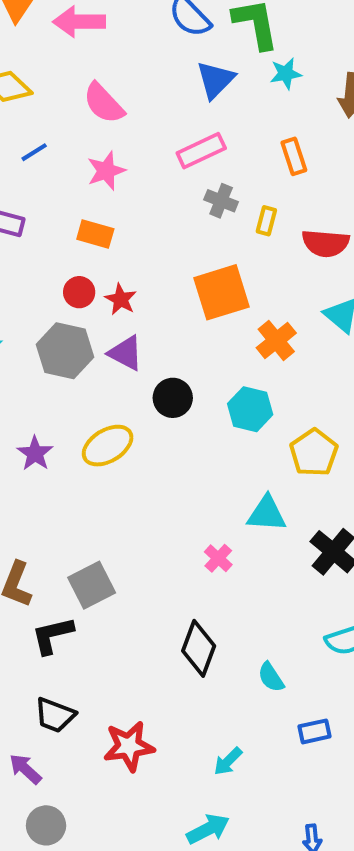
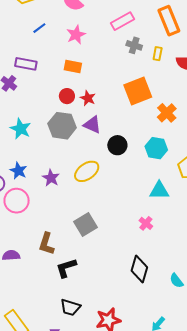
orange rectangle: (294, 156) -> (169, 21), size x1.6
cyan triangle: (267, 514) -> (159, 191), moved
gray square: (92, 585) -> (86, 224), moved

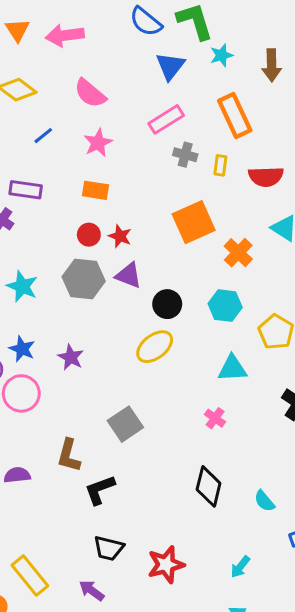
yellow ellipse: (87, 171) -> (155, 347), moved

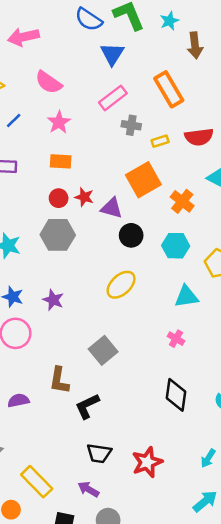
cyan star: (221, 55) -> (169, 21), moved
yellow rectangle: (220, 165) -> (160, 141), moved, turned 70
purple triangle: (128, 275) -> (112, 208), moved
black circle: (167, 304) -> (131, 235), moved

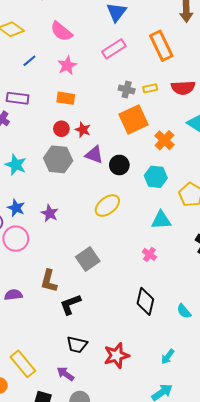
gray cross: (131, 125) -> (127, 89), moved
purple triangle: (112, 208) -> (94, 155), moved

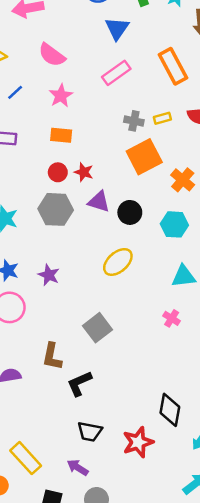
black diamond: (145, 301) -> (170, 410), moved

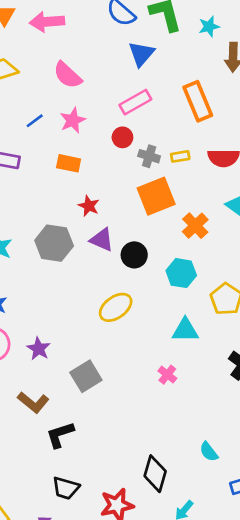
blue line: (15, 92) -> (35, 121), moved
red circle: (58, 172) -> (122, 137), moved
purple star: (49, 275) -> (38, 349), moved
brown L-shape: (52, 356) -> (33, 402), turned -68

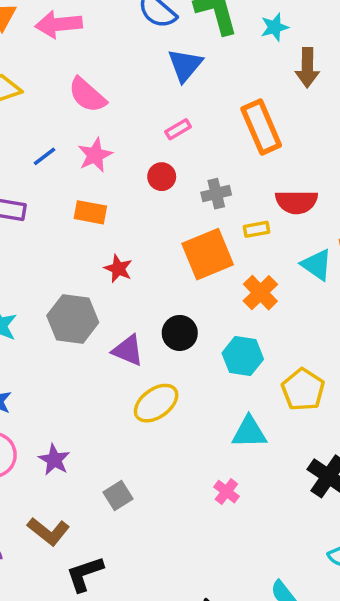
pink rectangle: (135, 102) -> (178, 129), size x0.6
gray cross: (149, 156) -> (216, 194), moved, turned -30
yellow rectangle: (180, 156) -> (257, 229), moved
purple triangle: (102, 240) -> (128, 350), moved
gray square: (86, 376) -> (118, 496), size x0.7

